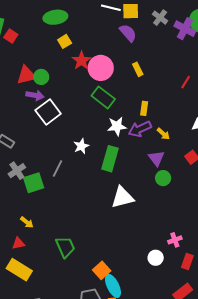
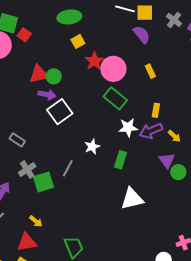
green rectangle: (110, 159) -> (120, 160), size x0.7
green circle: (163, 178) -> (178, 172), moved
red triangle: (18, 243) -> (27, 242), size x1.5

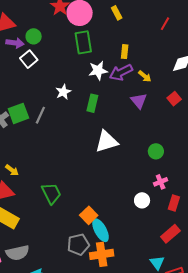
green circle: (54, 76) -> (34, 36), moved
green rectangle: (115, 98) -> (83, 42), turned 45
white square: (60, 112) -> (29, 59), size x0.7
green circle: (178, 172) -> (156, 151), moved
green square: (44, 182) -> (18, 113), moved

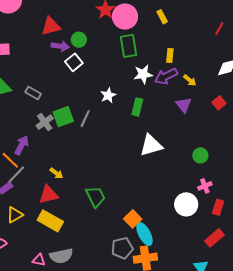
red line: (165, 24) -> (219, 29), moved
white circle: (142, 200) -> (186, 204), size x1.5

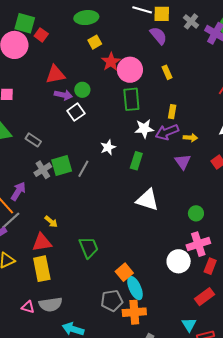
yellow arrow: (190, 80) -> (190, 138), turned -40
white triangle: (151, 145) -> (147, 200), turned 30
pink cross: (205, 186) -> (198, 244), size x1.6
yellow rectangle: (50, 221) -> (42, 269), turned 45

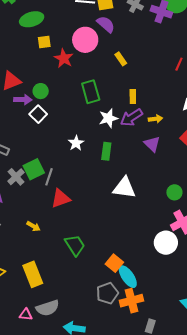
yellow square: (95, 42) -> (44, 42), turned 32
pink circle: (130, 70) -> (85, 40), moved
gray line: (83, 169) -> (49, 177), moved
red triangle: (42, 242) -> (61, 199), moved

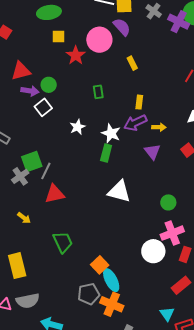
green rectangle: (91, 92) -> (98, 92), size x0.6
white star: (108, 118) -> (111, 133), moved, turned 30
white star: (76, 143) -> (77, 127), moved
gray cross: (16, 177) -> (20, 176), moved
orange cross: (131, 301) -> (112, 304), turned 30

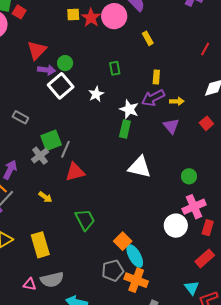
red star: (76, 55) -> (91, 18), moved
red triangle: (21, 71) -> (37, 50), turned -30
white square: (43, 107) -> (61, 86), size x1.4
white star: (77, 127) -> (96, 94), moved

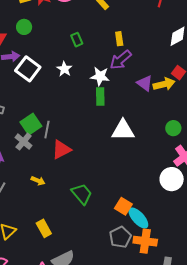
green circle: (65, 63) -> (24, 27), moved
yellow arrow: (177, 101) -> (164, 84), moved, size x1.5
yellow rectangle: (40, 245) -> (44, 228), size x0.7

